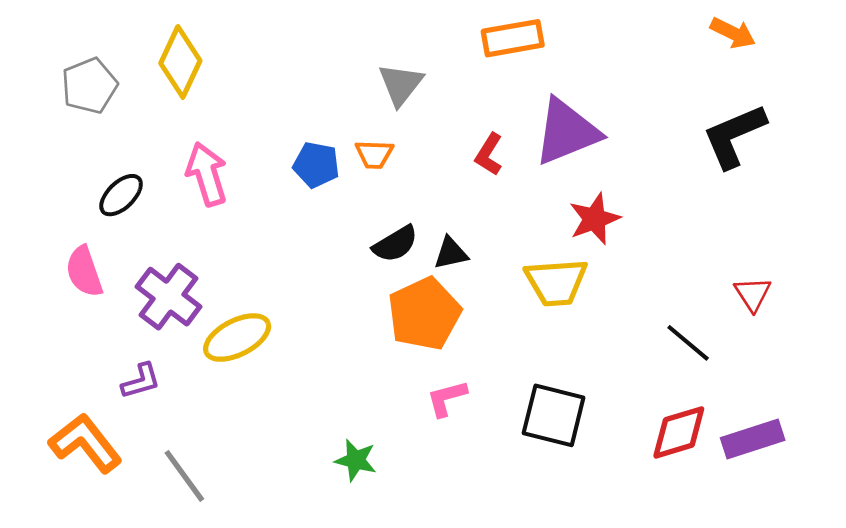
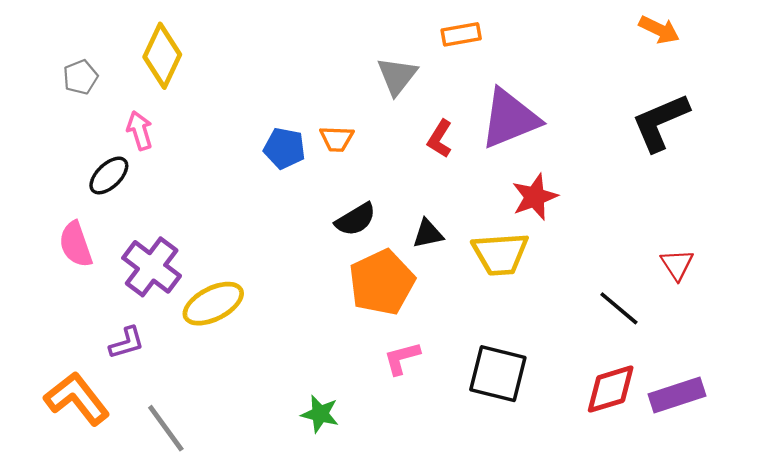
orange rectangle: (513, 38) -> (461, 34), size x0.7
gray triangle: (401, 84) -> (397, 76), moved
gray pentagon: (89, 86) -> (80, 77), size x0.7
pink arrow: (207, 174) -> (140, 130), moved, size x0.7
black triangle: (451, 253) -> (428, 234), moved

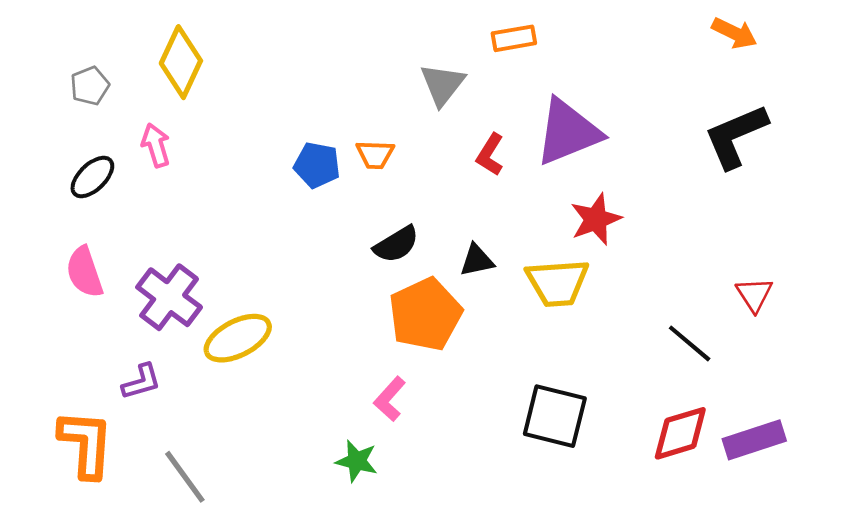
black ellipse: (109, 176) -> (92, 177), moved
pink L-shape: (402, 358) -> (390, 399), moved, turned -33
orange L-shape: (77, 399) -> (86, 444), turned 42

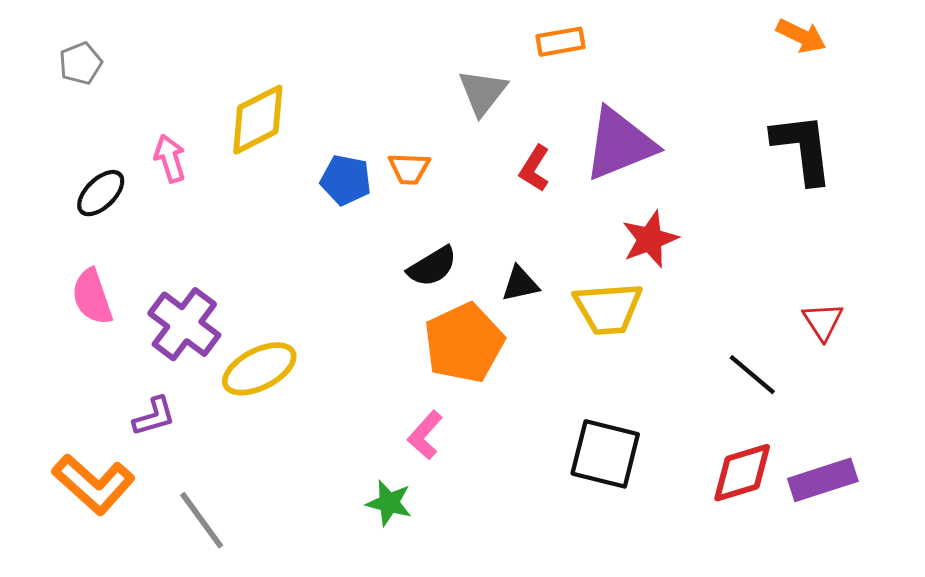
yellow diamond: (181, 62) -> (258, 120), moved, turned 38
gray pentagon: (90, 86) -> (81, 63), moved
black L-shape: (736, 136) -> (803, 148), turned 106
orange L-shape: (86, 444) -> (94, 484), turned 128

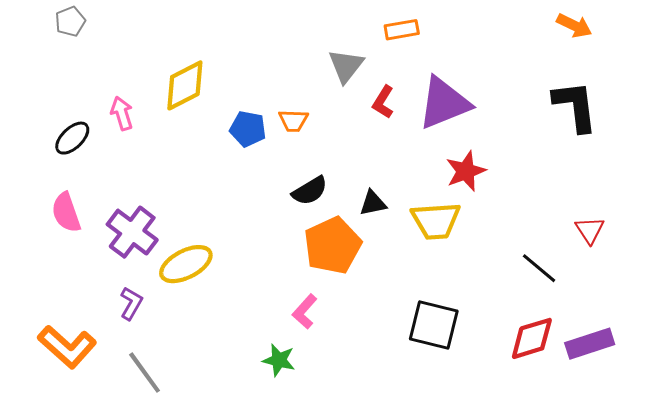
gray pentagon: (81, 63) -> (70, 21), moved
red L-shape: (535, 169) -> (383, 102), moved
purple L-shape: (154, 416) -> (131, 303), moved, turned -44

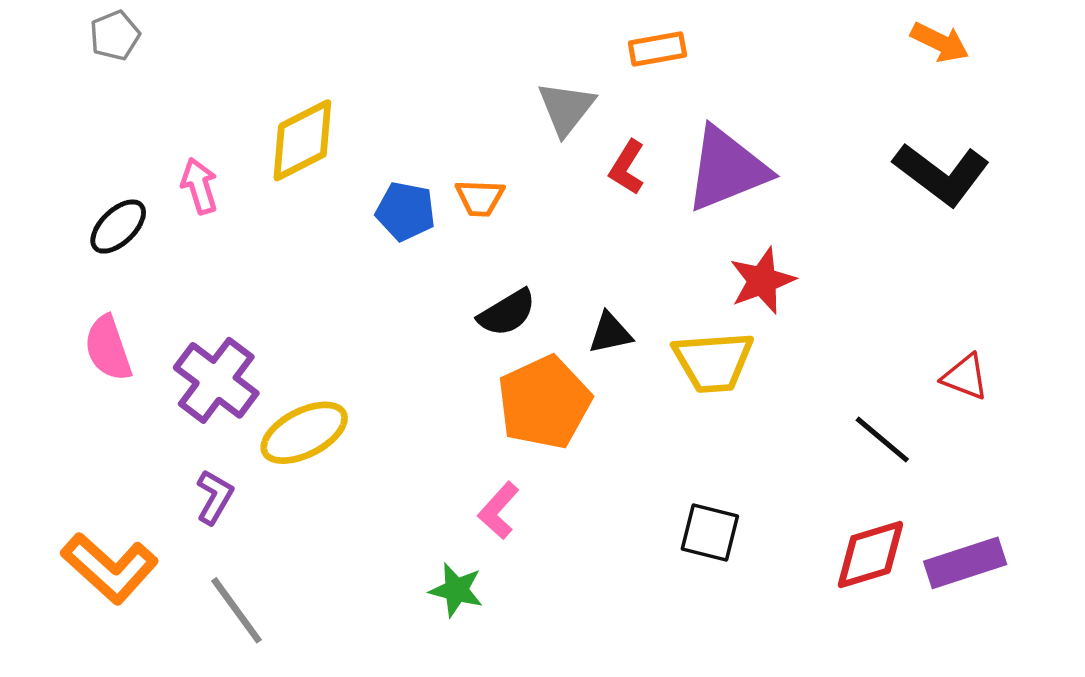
black L-shape: (575, 106) -> (941, 174), turned 134
red triangle: (590, 230) -> (965, 377), turned -36
black square: (434, 325) -> (710, 533), size x0.7

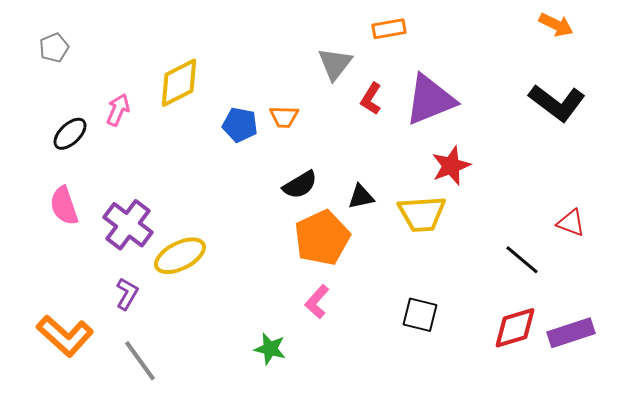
gray pentagon: (115, 35) -> (54, 48), moved
pink arrow: (199, 186) -> (118, 110), turned 40
pink L-shape: (499, 511) -> (317, 302), moved

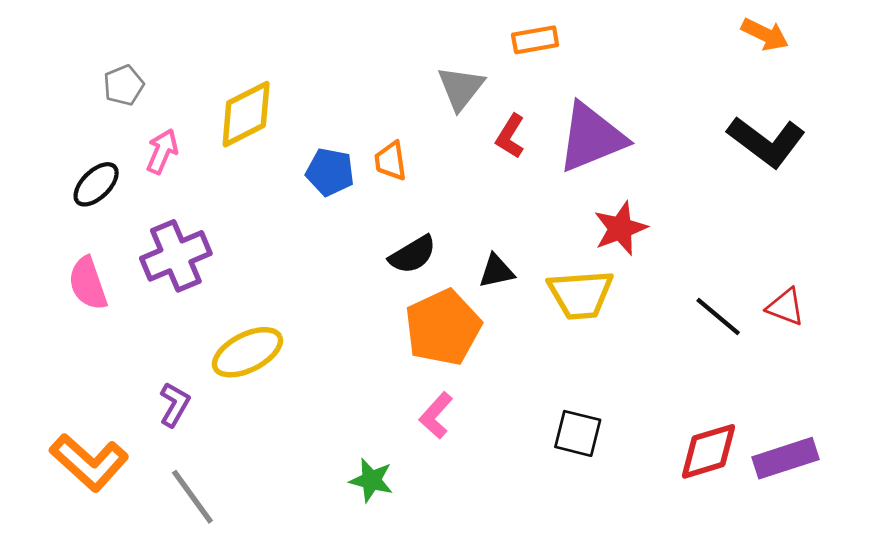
gray pentagon: (54, 48) -> (124, 85), moved
orange trapezoid: (284, 117) -> (391, 161), turned 80
purple cross: (128, 225) -> (176, 256), moved, turned 30
black line: (522, 260) -> (718, 316), moved

